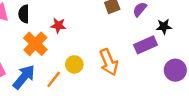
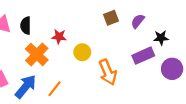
yellow circle: (74, 64) -> (82, 52), moved
purple circle: (175, 70) -> (172, 69), moved

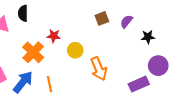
black semicircle: (26, 26) -> (23, 13), moved
purple rectangle: (143, 56) -> (139, 84), moved
orange line: (55, 89) -> (50, 84), turned -49

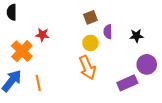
purple semicircle: (126, 22) -> (108, 32), moved, turned -40
yellow circle: (75, 50) -> (90, 43), moved

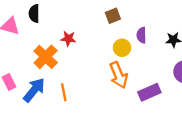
brown square: (90, 17) -> (113, 16), moved
purple rectangle: (127, 83) -> (149, 92), moved

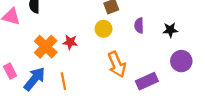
red star: (68, 39) -> (70, 42), moved
yellow circle: (122, 48) -> (103, 29), moved

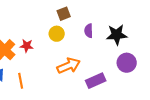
black star: (170, 30) -> (117, 35), size x1.5
orange arrow: (117, 64) -> (69, 66), turned -90

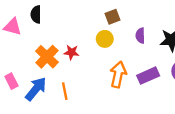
orange arrow: (69, 66) -> (118, 74), turned -55
purple rectangle: (96, 81) -> (148, 76), moved

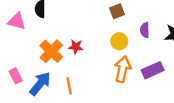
yellow circle: (105, 39) -> (119, 41), moved

